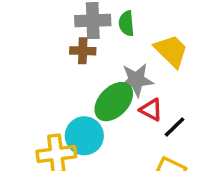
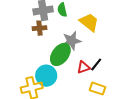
red triangle: (151, 110) -> (83, 67), moved, turned -40

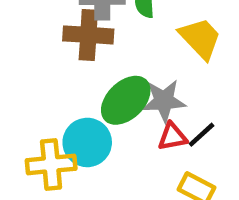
brown cross: (40, 28) -> (88, 35), size x1.5
gray star: (72, 41) -> (164, 101), moved

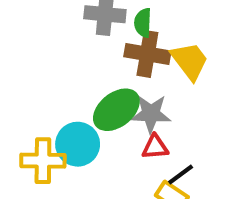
brown cross: (88, 35) -> (147, 54), moved
black line: (202, 135) -> (181, 175), moved

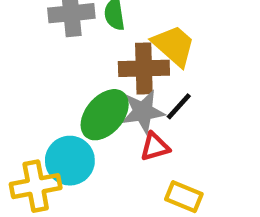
brown cross: (147, 54) -> (144, 68), moved
black line: (181, 175) -> (179, 106), moved

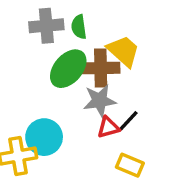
black line: (179, 106) -> (128, 121), moved
green ellipse: (105, 115) -> (68, 69), moved

